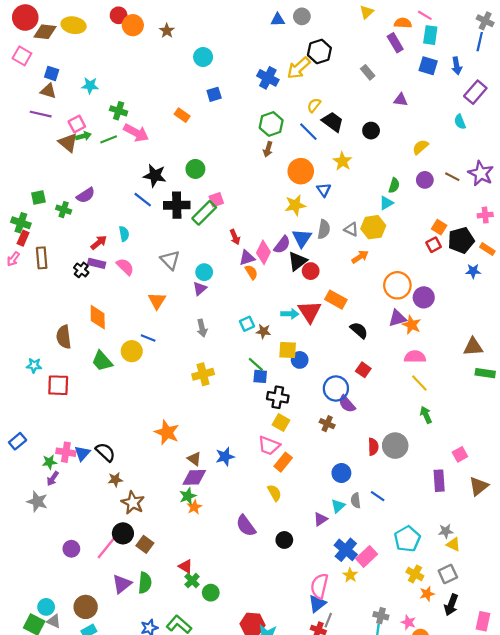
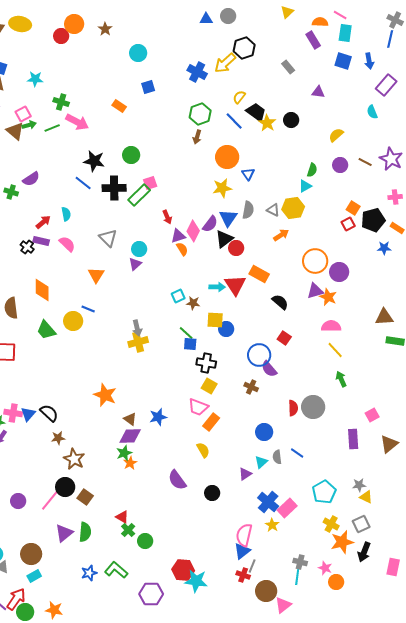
red circle: (119, 15) -> (61, 36), moved
yellow star: (342, 161) -> (267, 123), moved
gray arrow: (202, 328) -> (137, 328), moved
orange star: (427, 594) -> (342, 542), size x1.6

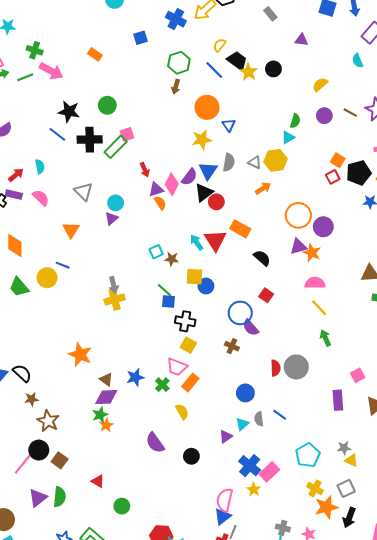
blue square: (148, 87) -> (141, 38), moved
cyan arrow: (217, 287) -> (197, 242), turned -126
green cross: (128, 530) -> (162, 385), moved

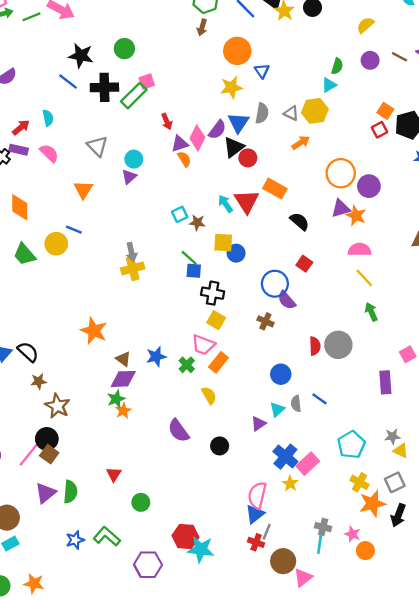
brown square: (60, 460) -> (49, 454), moved
red triangle: (98, 481) -> (114, 474), turned 32

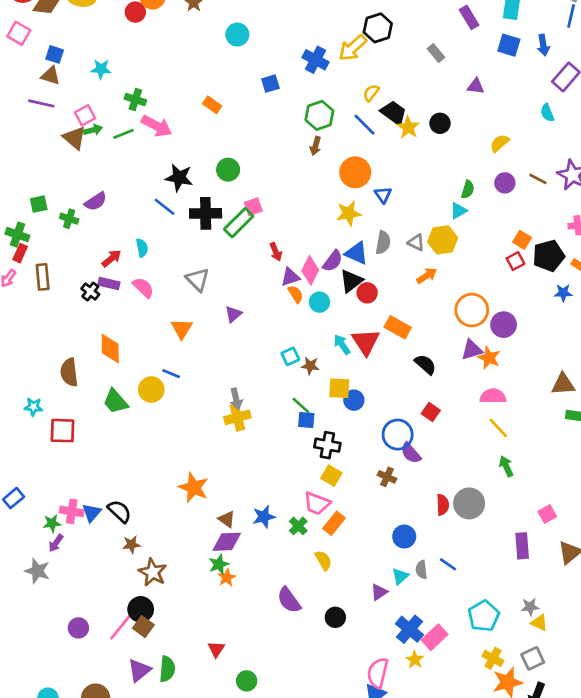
blue triangle: (238, 123) -> (357, 253), turned -40
cyan circle: (134, 159) -> (319, 302), moved

